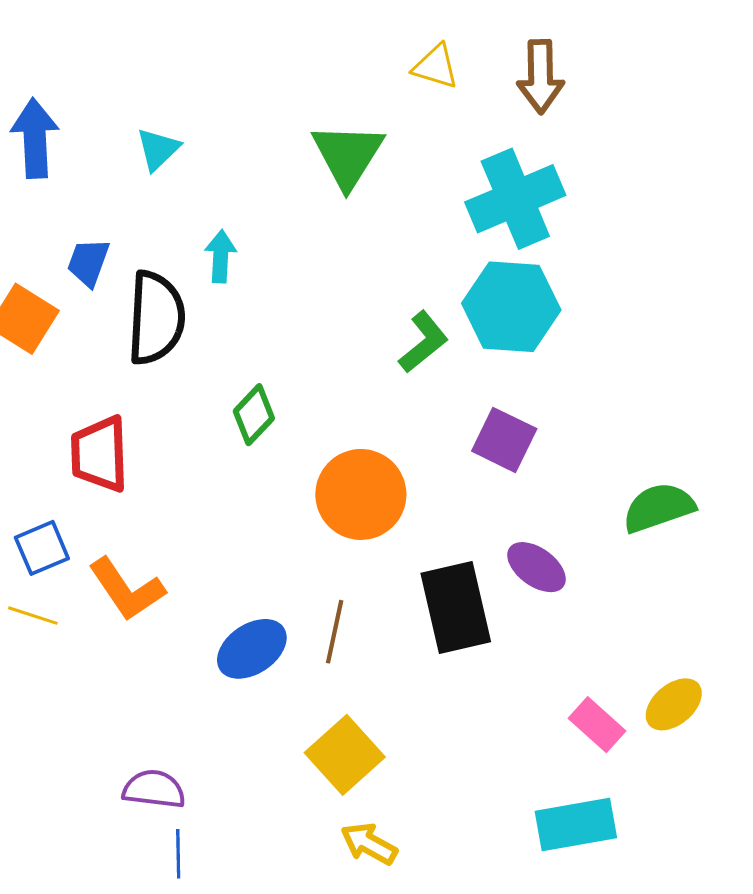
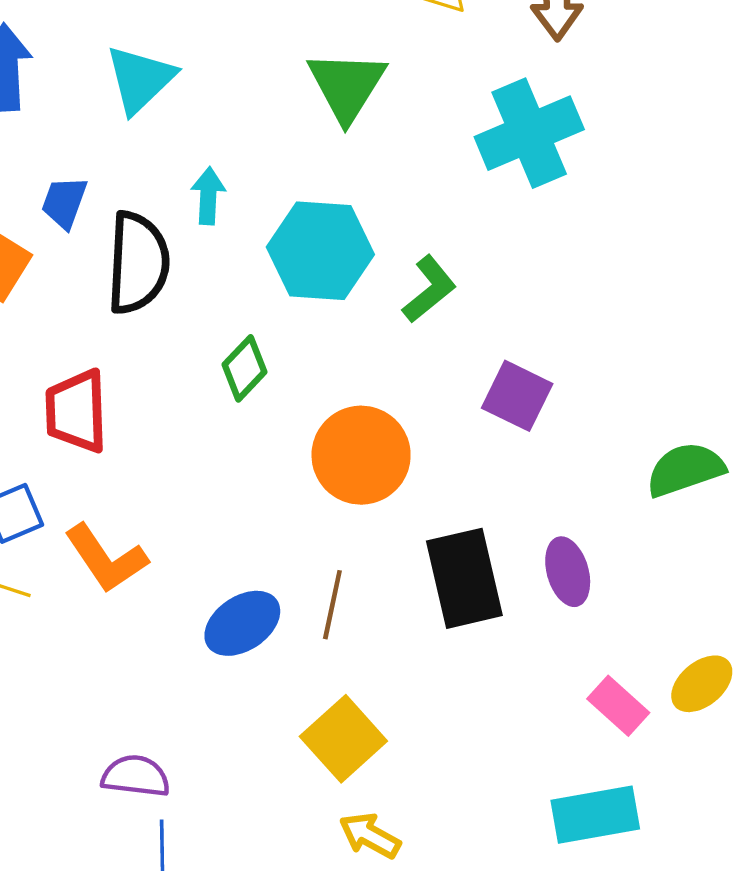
cyan triangle: (158, 149) -> (140, 79), size x1.5
cyan hexagon: (511, 307) -> (320, 251), moved
purple ellipse: (536, 567) -> (568, 572), moved, turned 38

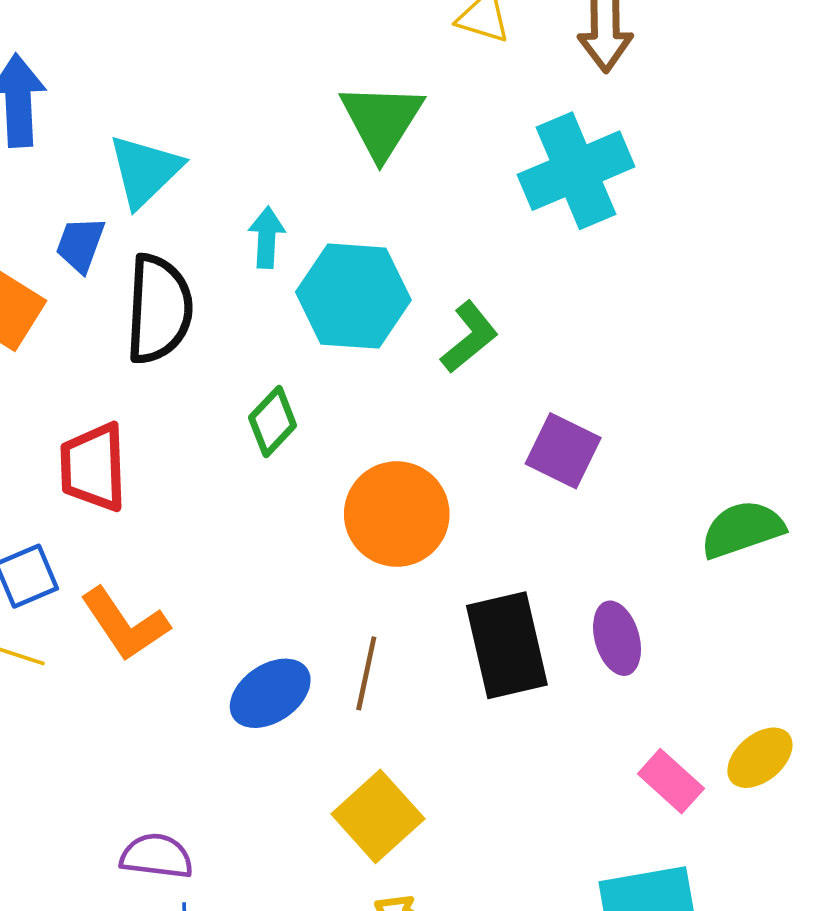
cyan triangle: (140, 79) -> (145, 171), moved
cyan arrow: (208, 196) -> (267, 237), moved

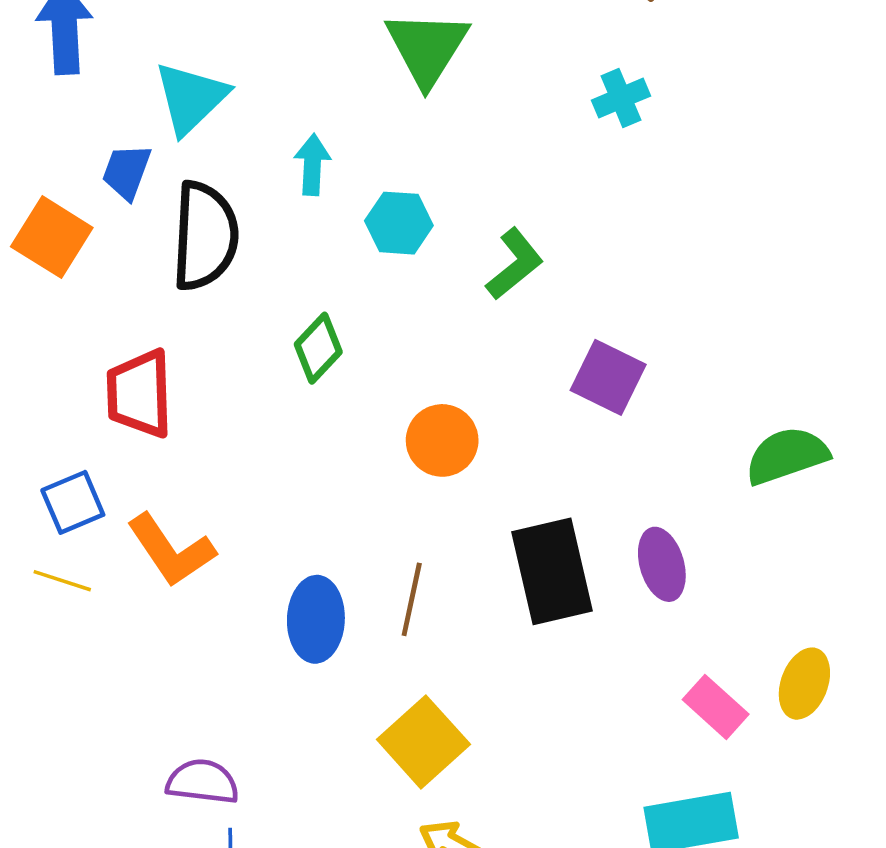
cyan cross: (576, 171) -> (621, 98), size x0.5
cyan hexagon: (353, 296) -> (399, 223), size x0.6
orange circle: (397, 514) -> (442, 440), size x0.7
blue ellipse: (270, 693) -> (316, 619), turned -54
yellow ellipse: (760, 758) -> (804, 684), turned -30

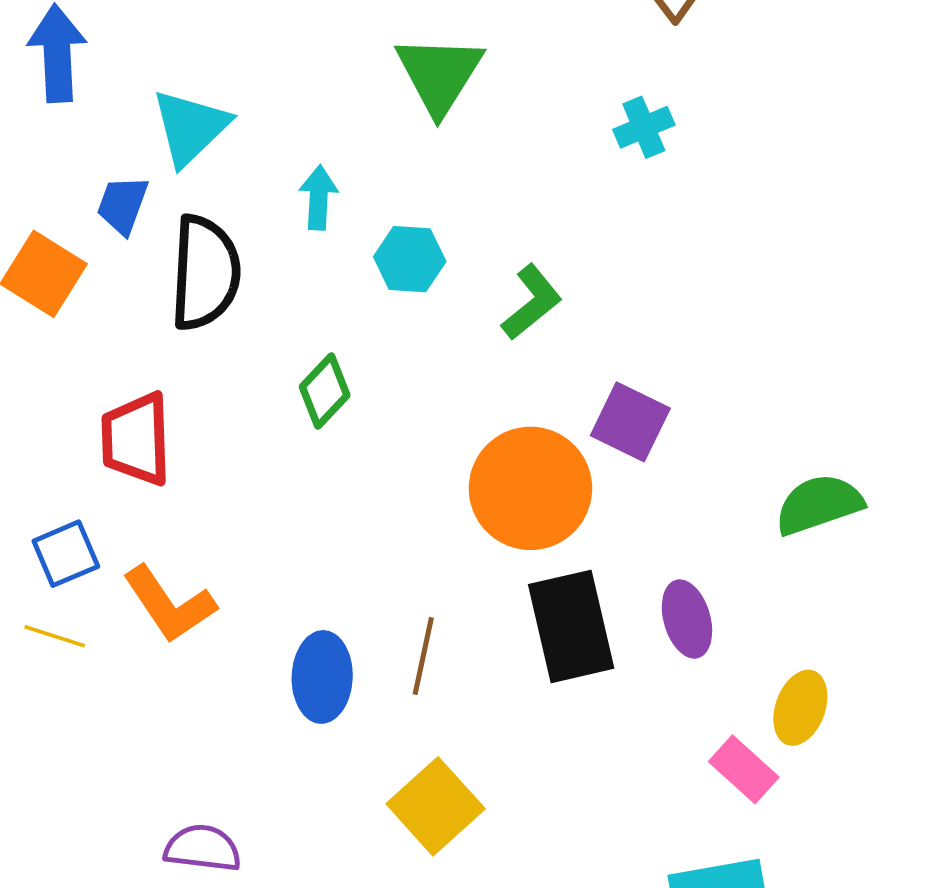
orange circle: (442, 440) -> (530, 488), moved, size x1.6
yellow ellipse: (804, 684) -> (800, 708), moved

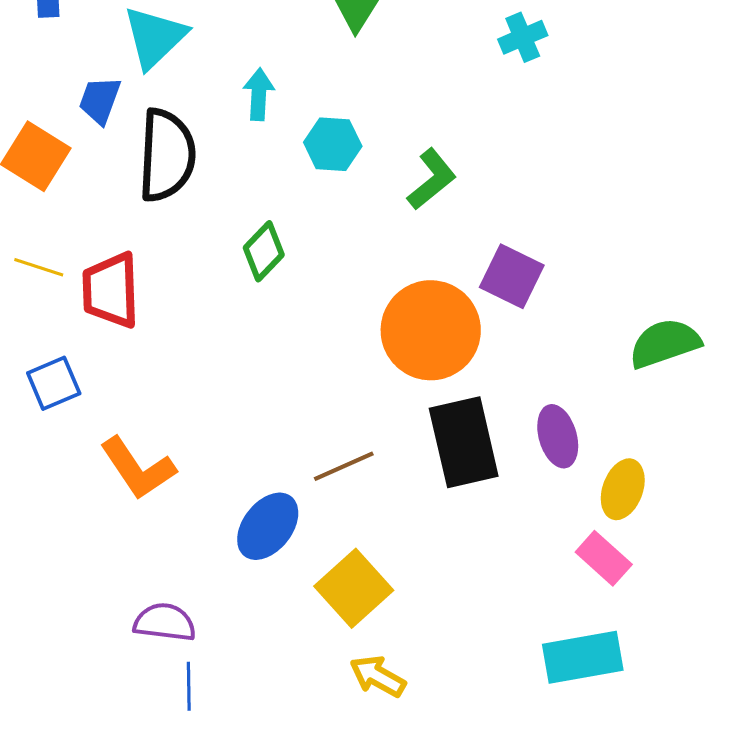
orange L-shape: (169, 604) -> (138, 468), moved
yellow line: (55, 636) -> (39, 267), moved
brown line: (423, 656) -> (344, 466), turned 54
blue ellipse: (322, 677) -> (268, 526), moved, turned 36
yellow ellipse: (800, 708) -> (623, 489), moved

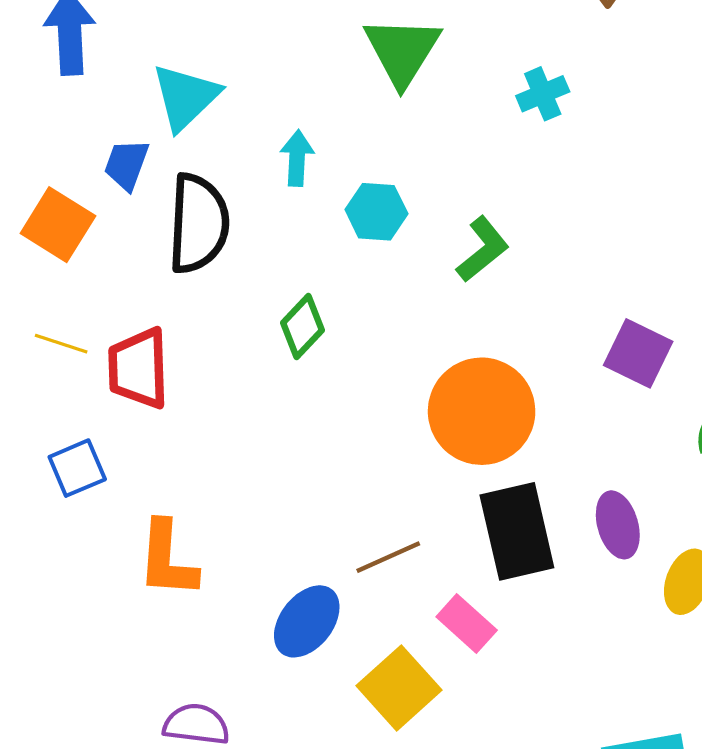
cyan cross: (523, 37) -> (543, 94), moved
purple square: (512, 276) -> (638, 353), moved
orange L-shape: (138, 468) -> (167, 559), turned 38
pink rectangle: (604, 558) -> (467, 624), moved

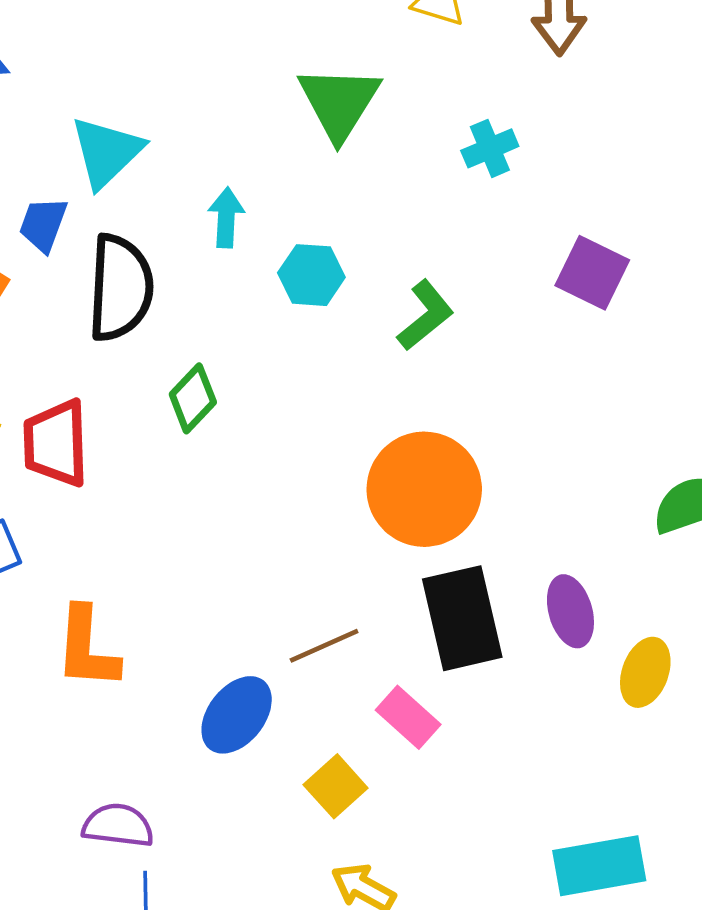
green diamond: (302, 326) -> (193, 398), moved
purple square: (638, 353) -> (592, 273), moved
yellow square: (399, 688) -> (336, 786), size x0.7

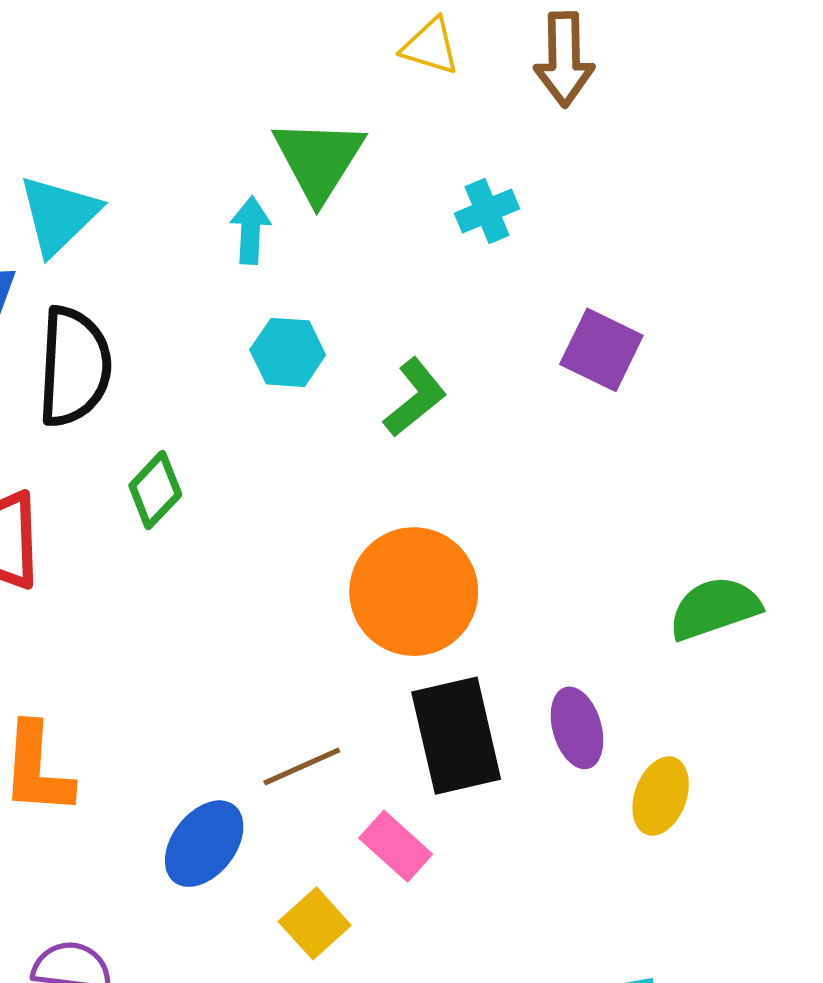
cyan arrow: (226, 218) -> (250, 230), moved

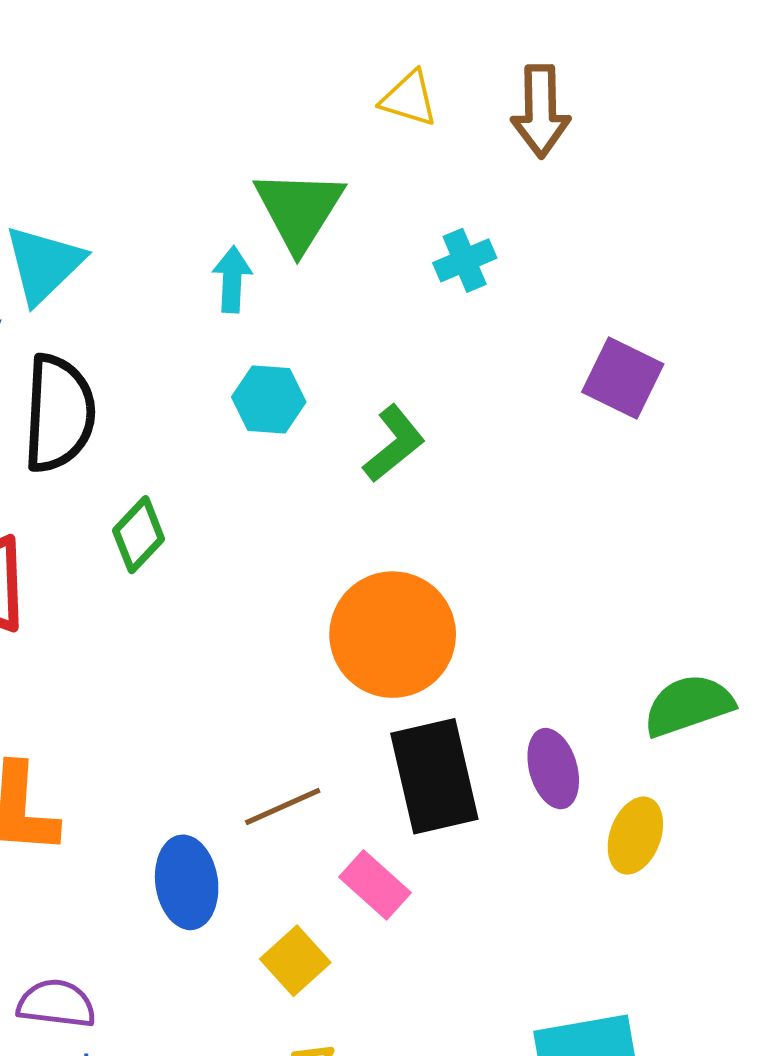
purple square: (601, 350) -> (623, 378), moved
green semicircle: (715, 608) -> (688, 705), moved
blue ellipse: (204, 844) -> (187, 882), turned -46

